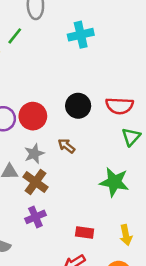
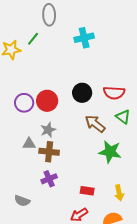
green triangle: (131, 137) -> (123, 117), turned -35
brown arrow: (66, 146) -> (95, 124), moved, size x1.5
brown cross: (35, 182) -> (49, 152), turned -30

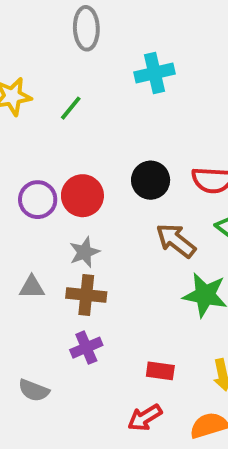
green line: (33, 39) -> (71, 108), moved
gray triangle: (29, 144) -> (32, 287), moved

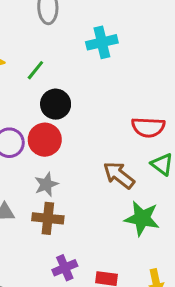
black circle: (151, 180) -> (56, 104), moved
purple cross: (86, 348) -> (65, 268), moved

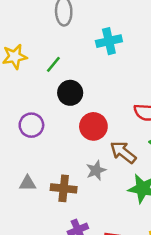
red circle: (45, 140) -> (93, 126), moved
gray star: (46, 184) -> (96, 170), moved

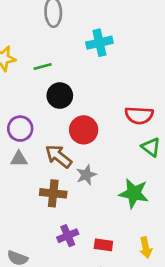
green line: (53, 64) -> (43, 66), turned 36
brown arrow: (123, 152) -> (58, 156), moved
gray triangle: (28, 183) -> (19, 159), moved

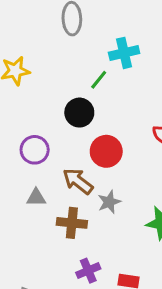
green line: (43, 66) -> (99, 80), moved, turned -36
gray triangle: (19, 159) -> (36, 198), moved

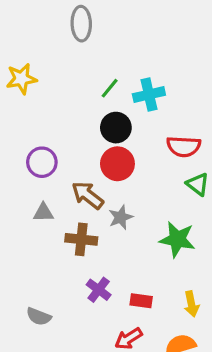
cyan cross: (124, 53) -> (149, 94), moved
black circle: (79, 113) -> (116, 128), moved
purple cross: (88, 271) -> (99, 290), turned -30

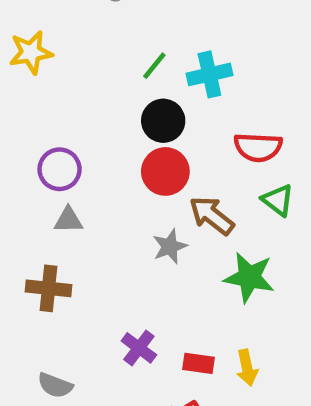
brown arrow: (88, 195) -> (212, 216), moved
gray triangle: (43, 213) -> (68, 220), moved
brown cross: (81, 239) -> (49, 288), moved
yellow arrow: (191, 304) -> (247, 368), moved

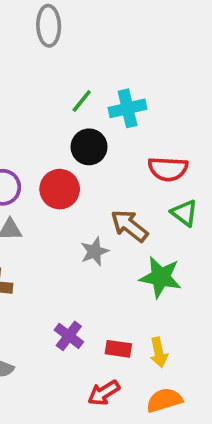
red circle: (165, 171) -> (60, 189), moved

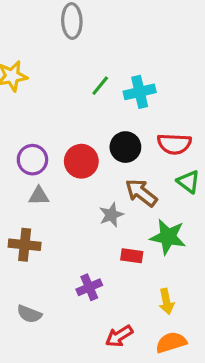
black circle: (89, 147) -> (125, 147), moved
purple cross: (69, 336) -> (89, 287), turned 30
red rectangle: (118, 349) -> (132, 256), moved

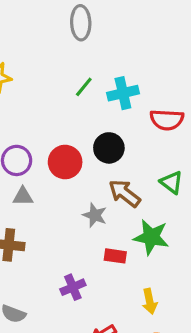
gray ellipse: (72, 21) -> (81, 23), moved
red semicircle: (174, 144) -> (167, 120), moved
gray star: (111, 215) -> (95, 215), turned -30

